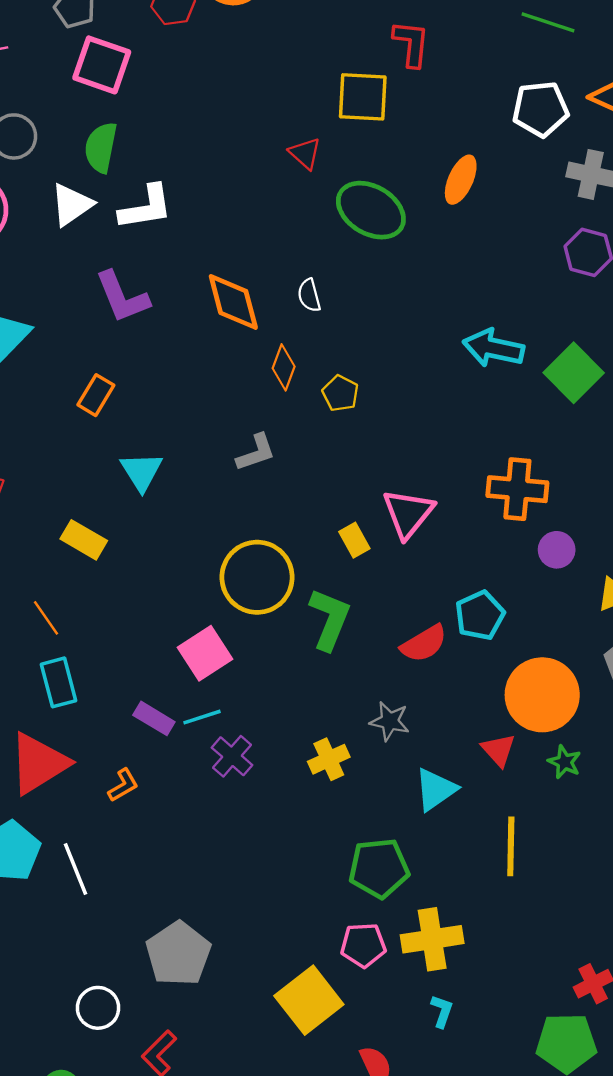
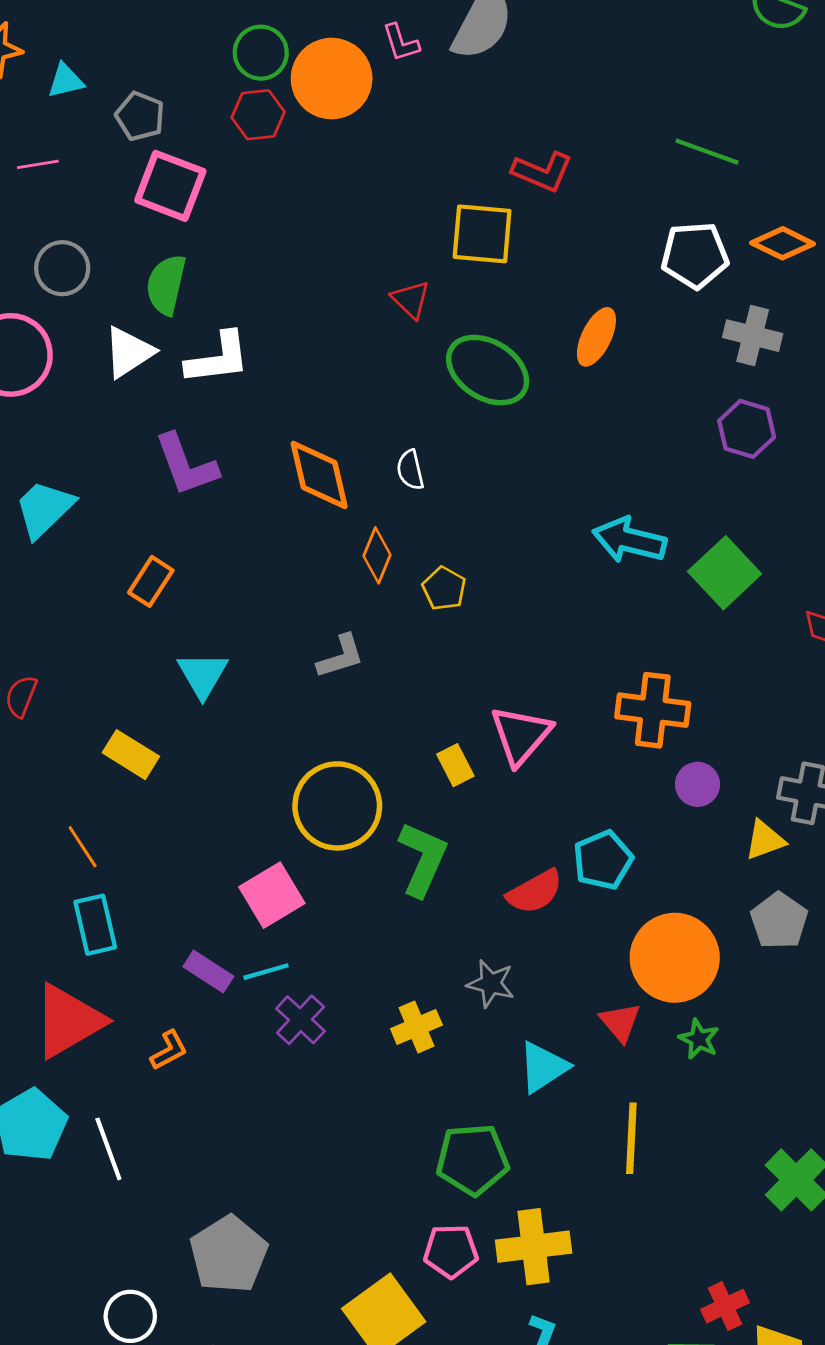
red L-shape: (411, 44) -> (542, 172), turned 105

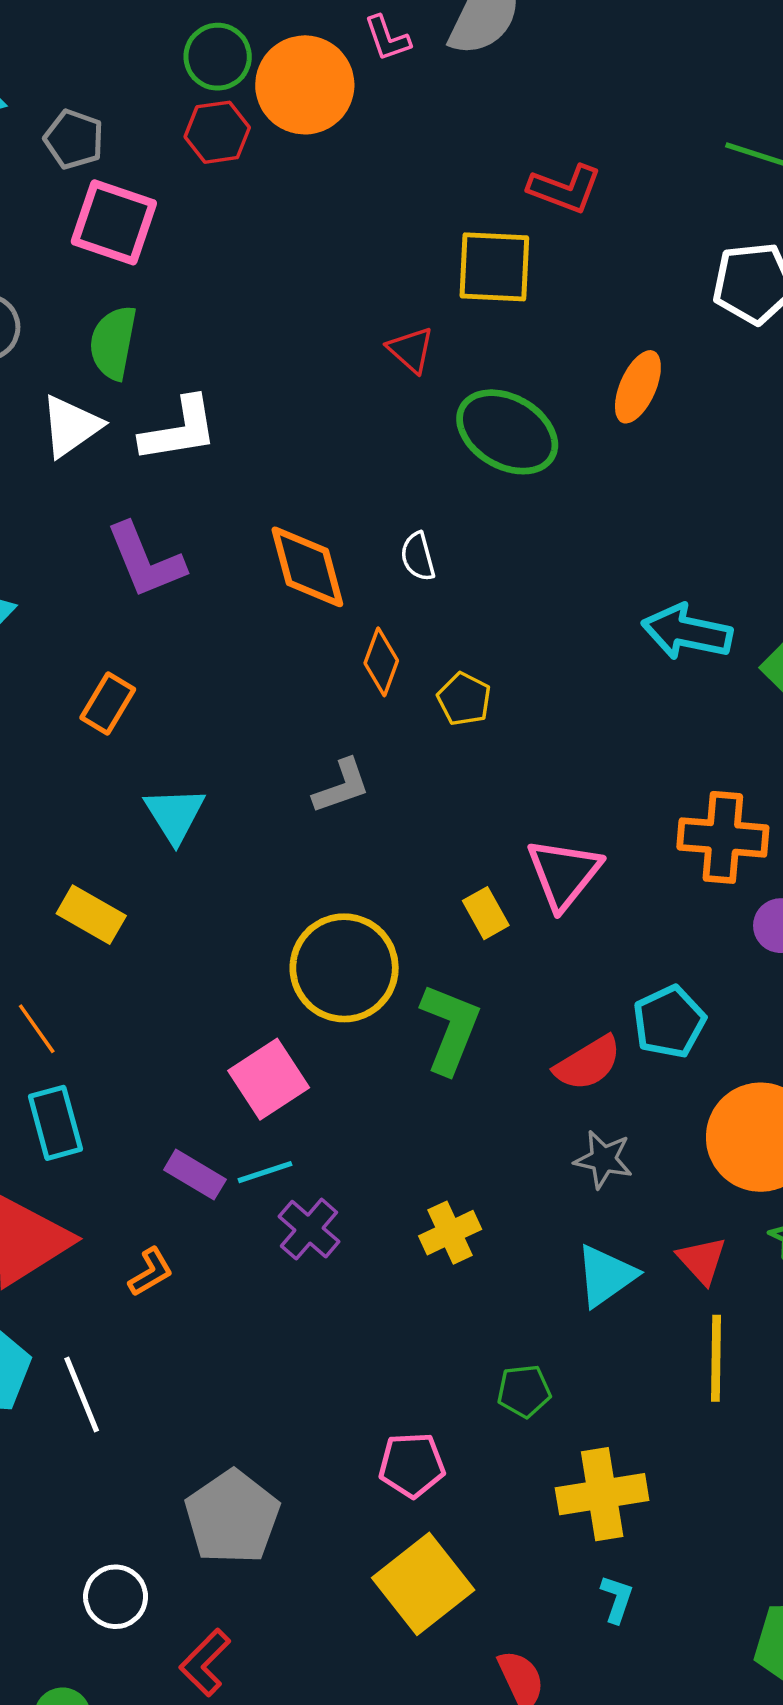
gray star: (491, 984) -> (603, 1159), moved
red triangle: (620, 1022) -> (702, 1260), moved
green pentagon: (472, 1159) -> (524, 1391), size x0.6
pink pentagon: (451, 1251) -> (412, 1465), moved

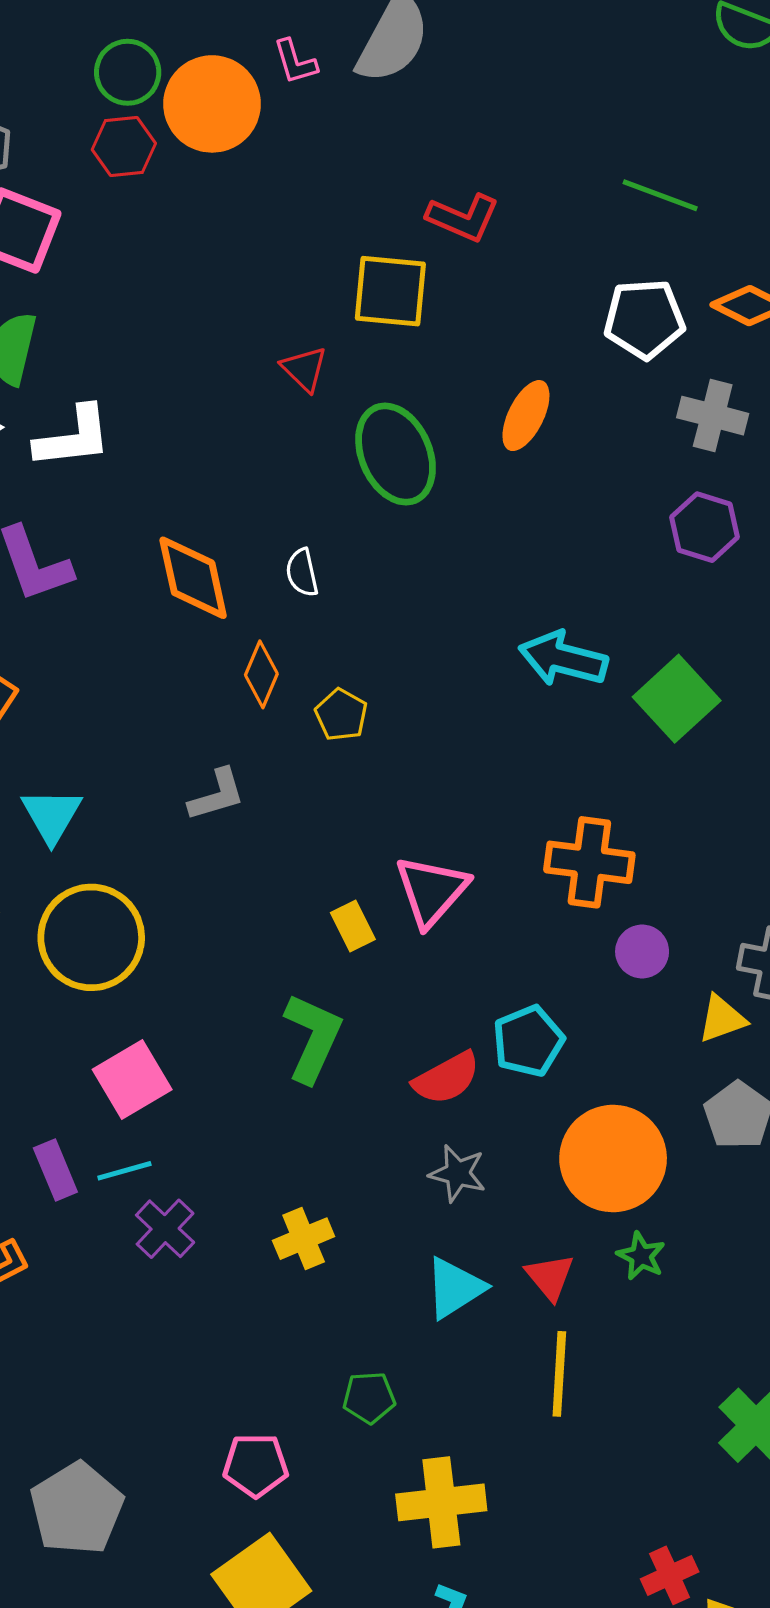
green ellipse: (507, 432) -> (396, 454), turned 34
yellow circle: (344, 968) -> (91, 937), moved
purple rectangle: (195, 1175) -> (55, 1170), turned 34

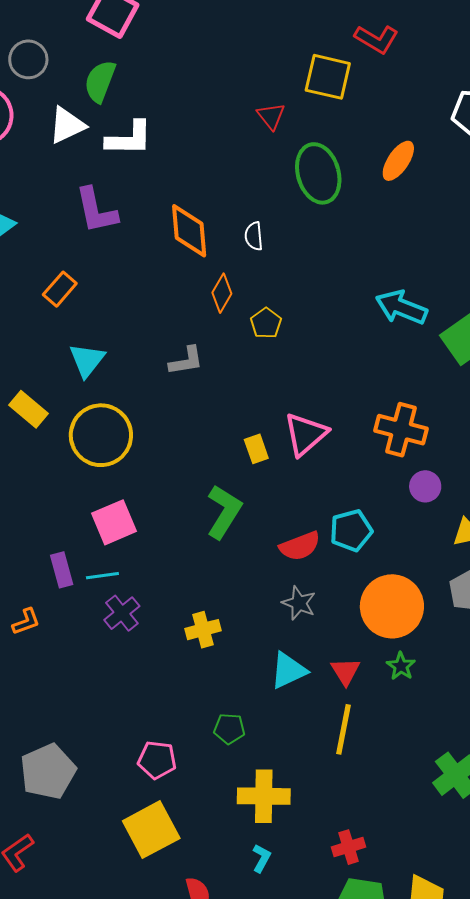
red cross: (670, 1575) -> (348, 847), moved

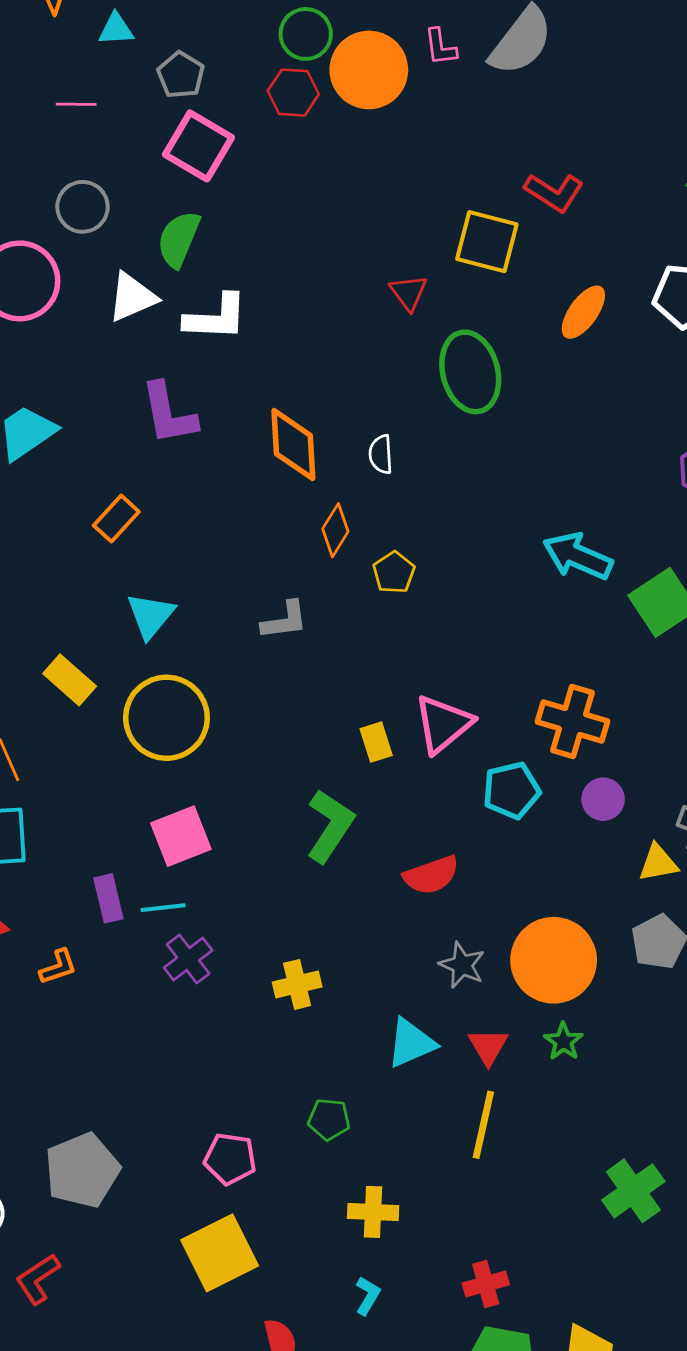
orange ellipse: (398, 161) -> (583, 312), moved
cyan pentagon: (351, 530) -> (511, 790), moved
gray star: (299, 603) -> (462, 965), moved
yellow cross: (264, 796) -> (373, 1212), size x0.7

